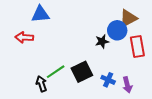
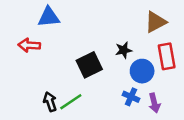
blue circle: (117, 30) -> (142, 71), moved
green line: (56, 72) -> (71, 102), moved
black square: (82, 72) -> (89, 65), moved

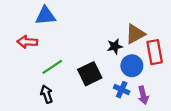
brown triangle: (156, 22) -> (135, 34), moved
black square: (89, 65) -> (90, 74), moved
green line: (71, 102) -> (52, 67), moved

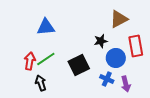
blue triangle: (45, 16) -> (46, 27), moved
brown triangle: (135, 34) -> (119, 19), moved
red arrow: (27, 42) -> (30, 61), moved, turned 96

